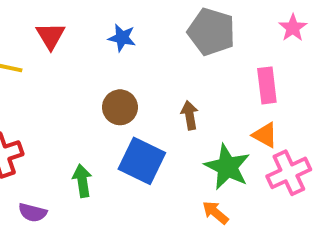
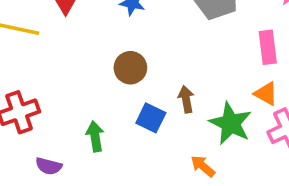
brown arrow: (190, 115) -> (186, 99), moved
blue square: (142, 161) -> (151, 118), size x0.7
orange arrow: (215, 213) -> (203, 166), moved

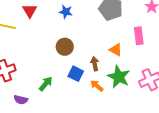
orange triangle: (266, 94) -> (116, 50), moved
green arrow: (95, 136) -> (46, 84), turned 49
orange arrow: (203, 166) -> (97, 86), moved

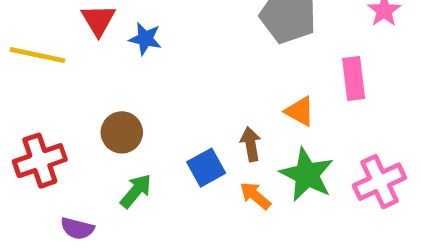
blue star: (66, 12) -> (145, 39), moved
brown circle: (65, 47) -> (122, 132), moved
blue square: (76, 74) -> (206, 168), turned 35

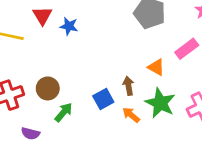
pink rectangle: (354, 79) -> (187, 49), turned 60
brown circle: (122, 132) -> (48, 88), moved

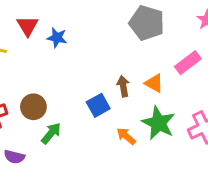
brown arrow: (128, 86) -> (123, 86), moved
blue square: (103, 99) -> (98, 105), moved

